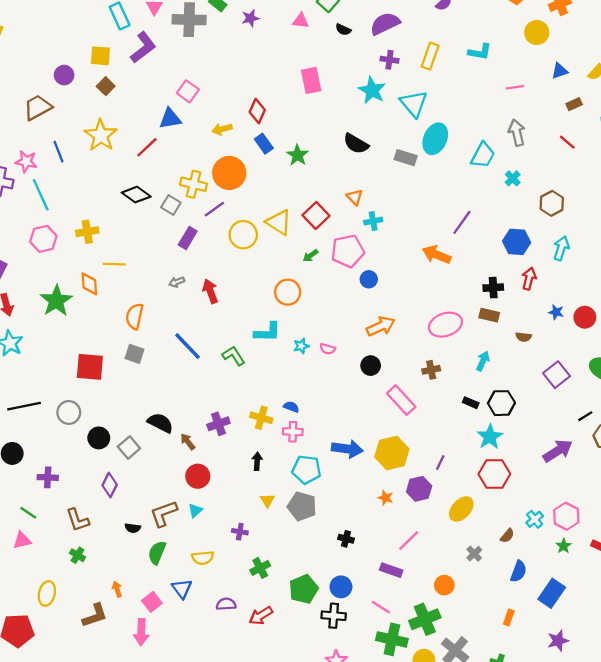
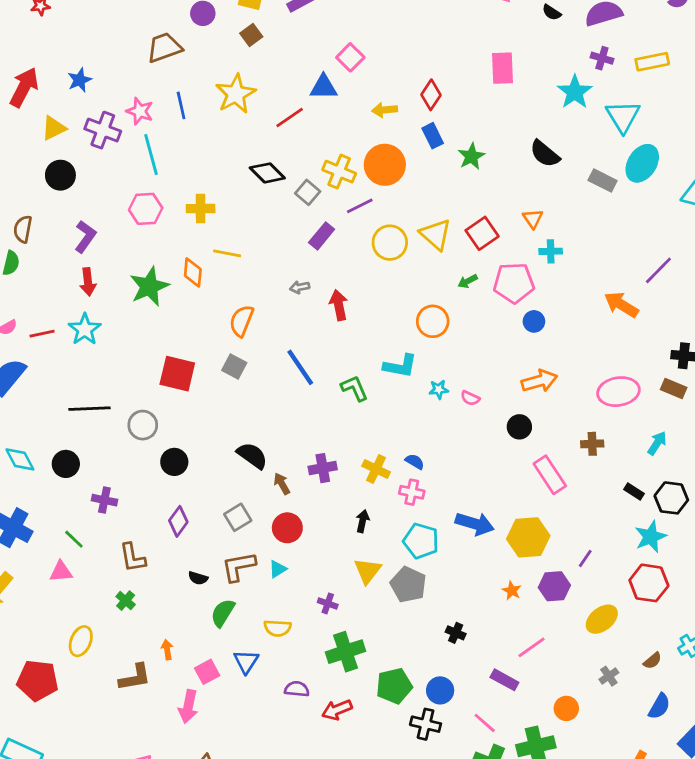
yellow rectangle: (430, 56) -> (652, 62), turned 50
gray square: (129, 447) -> (238, 517), moved
yellow triangle: (267, 500) -> (367, 571), size x1.5
green cross: (260, 568) -> (345, 652), size x1.5

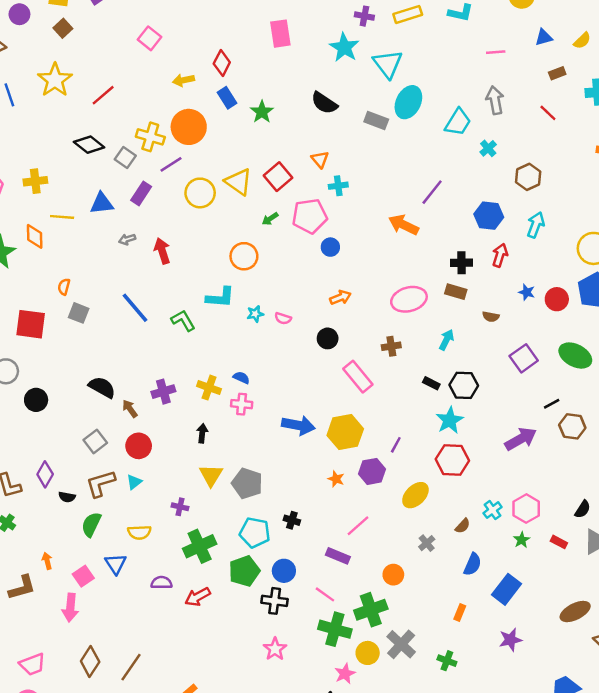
blue triangle: (324, 87) -> (102, 203), moved
orange semicircle: (242, 321) -> (64, 287), moved, size x0.6
orange arrow: (539, 381) -> (340, 297), size x0.7
purple diamond: (178, 521) -> (45, 474), moved
cyan pentagon: (421, 541) -> (255, 533), moved

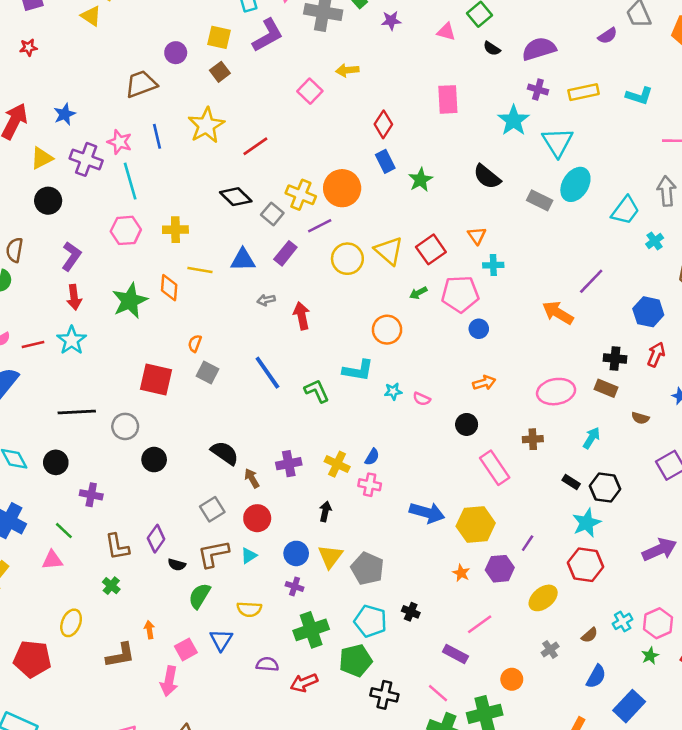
yellow arrow: (183, 80) -> (347, 70), moved
blue semicircle: (241, 378) -> (372, 457), turned 91
blue circle: (284, 571) -> (296, 553), moved

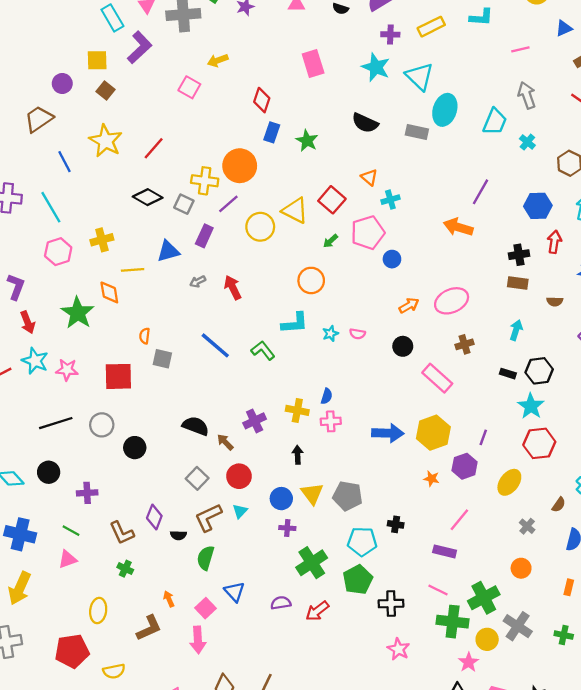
pink star: (119, 142) -> (67, 370), moved
blue rectangle: (385, 161) -> (272, 132), turned 60
pink ellipse: (556, 392) -> (452, 301), moved
yellow semicircle: (249, 609) -> (114, 671), moved
orange circle: (512, 679) -> (521, 568), moved

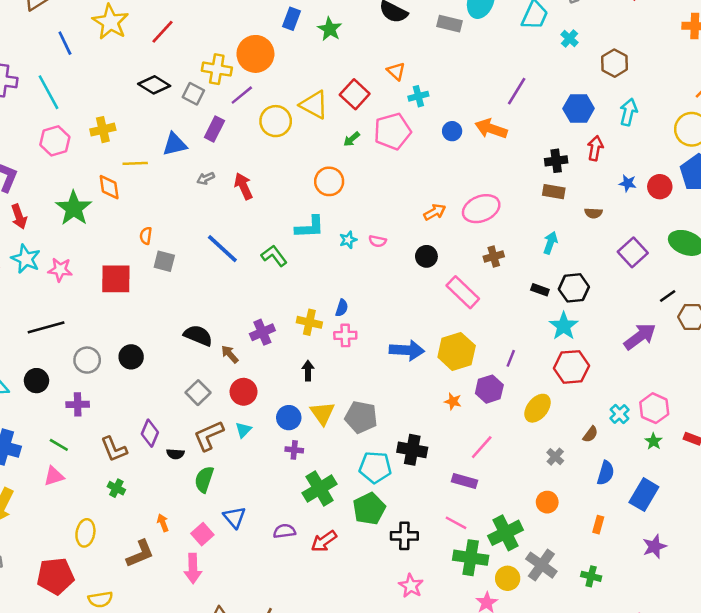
blue circle: (392, 259) -> (452, 131), moved
gray circle: (102, 425) -> (87, 360), moved
black cross: (396, 524) -> (412, 450), size x1.6

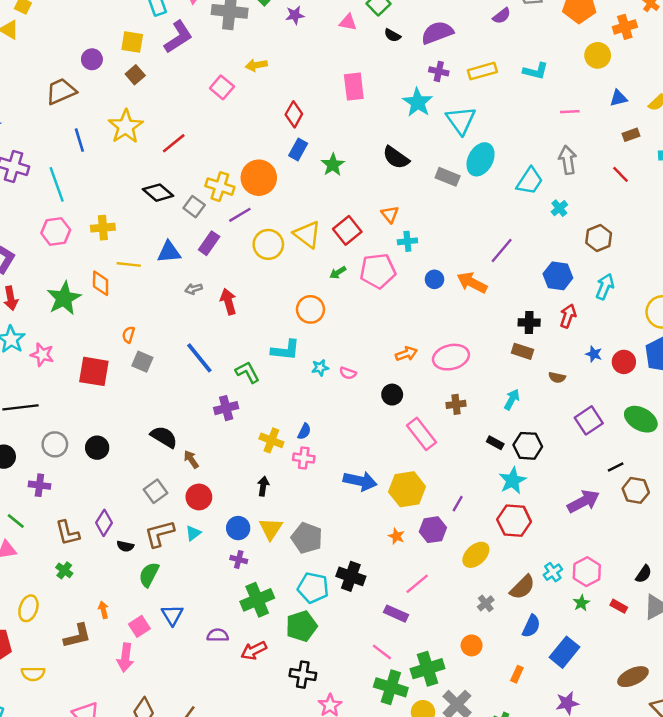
purple cross: (262, 332) -> (226, 408), moved
brown semicircle: (590, 434) -> (522, 587), size x1.6
black cross: (404, 536) -> (303, 675), moved

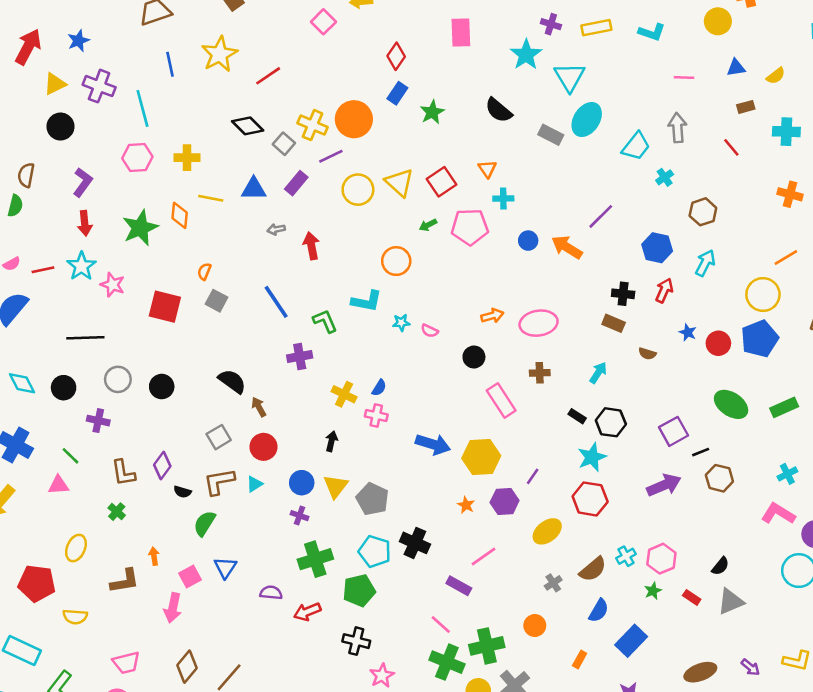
purple square: (589, 420) -> (673, 431), moved

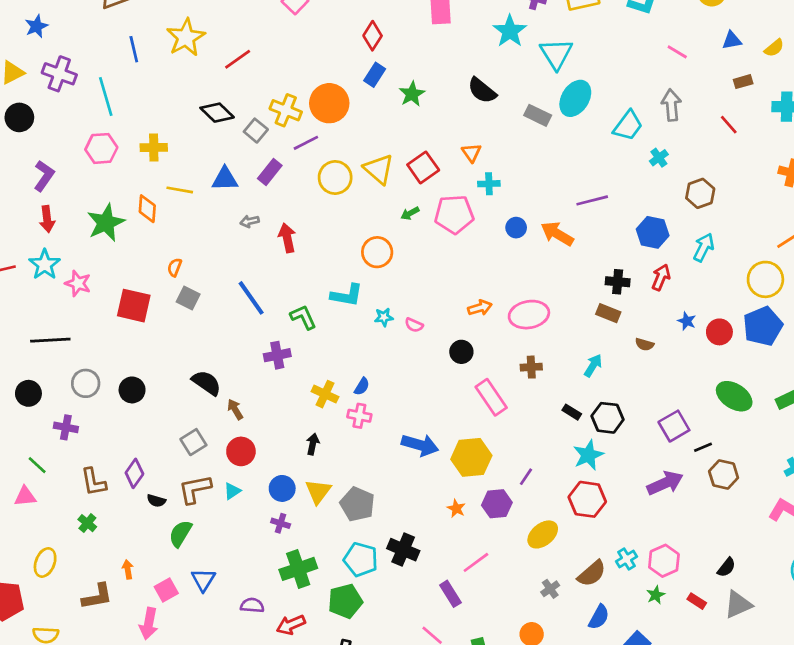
pink line: (684, 78) -> (677, 52), turned 30
purple line: (601, 216) -> (592, 200), turned 32
purple rectangle: (459, 586) -> (450, 594), turned 30

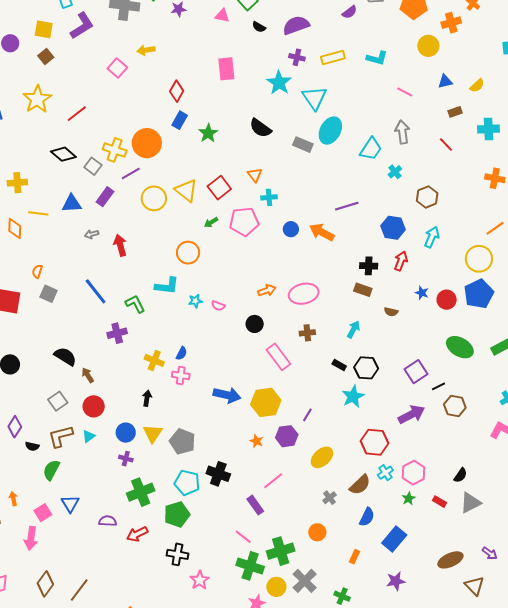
red hexagon: (587, 499) -> (375, 442), moved

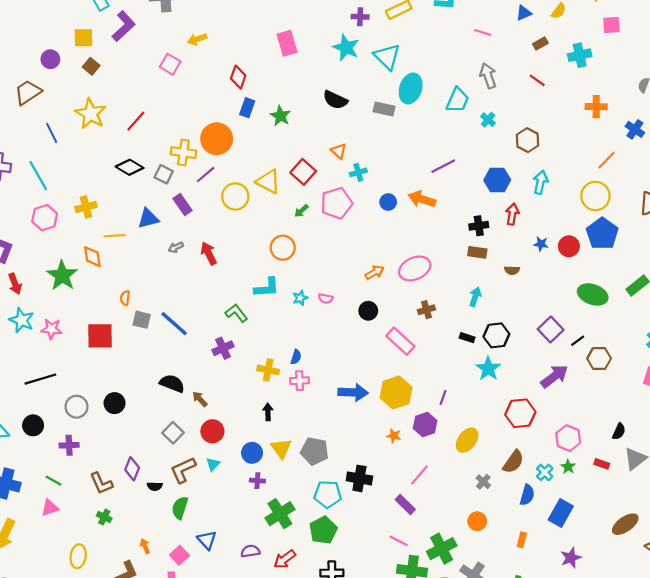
purple rectangle: (105, 197) -> (183, 204), turned -60
blue line: (96, 291) -> (174, 324), moved
cyan cross: (385, 473) -> (545, 472), moved

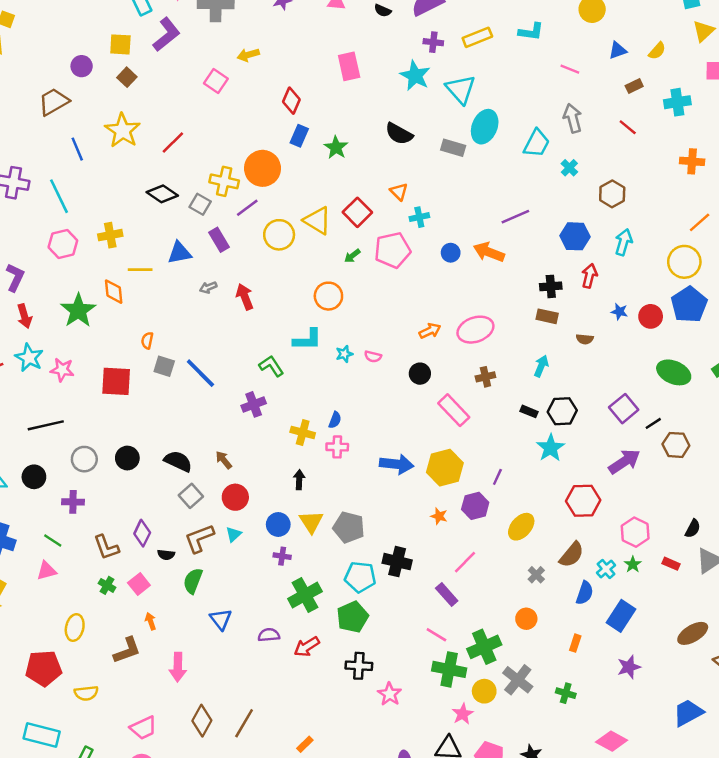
black semicircle: (172, 383) -> (178, 461), moved
pink square: (179, 555) -> (139, 584), moved

